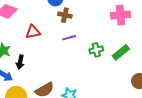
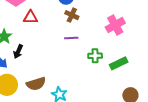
pink cross: (120, 15) -> (115, 25), moved, turned -36
red triangle: (33, 32) -> (31, 17), moved

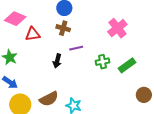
brown cross: (72, 15) -> (63, 28), moved
black arrow: (18, 52) -> (57, 61), moved

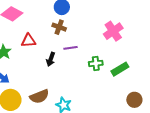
red triangle: (33, 34) -> (28, 41), moved

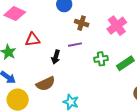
brown cross: (59, 27) -> (82, 23), moved
brown semicircle: (39, 96) -> (46, 84), moved

